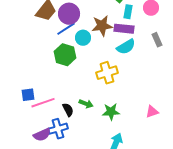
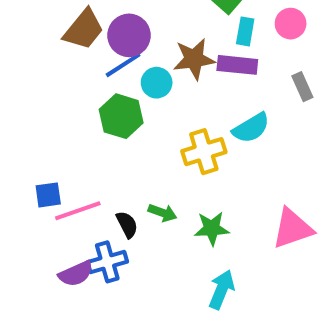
cyan semicircle: (126, 47) -> (251, 128), moved
pink triangle: (152, 112) -> (293, 228), size x1.6

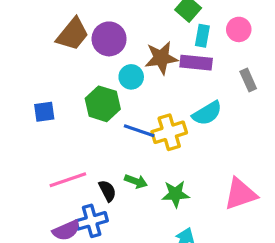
blue line: (123, 65) -> (139, 131), moved, turned 52
blue square: (48, 195) -> (44, 112), moved

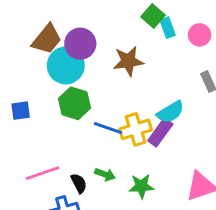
cyan rectangle: (202, 36) -> (168, 28), moved, turned -30
purple rectangle: (196, 63) -> (160, 132), moved, turned -60
cyan circle: (131, 77) -> (66, 65), moved, size x1.6

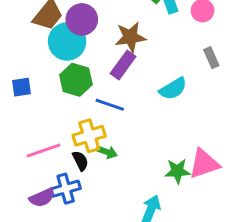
yellow cross: (136, 129) -> (89, 136), moved
purple rectangle: (160, 132) -> (123, 65), moved
green star: (141, 186) -> (177, 171), moved

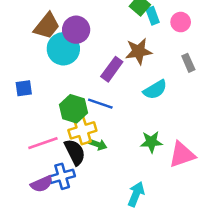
brown star: (130, 37) -> (139, 51), moved
green hexagon: (76, 80) -> (74, 109), moved
black semicircle: (80, 161) -> (75, 152), size x1.5
green star: (177, 171) -> (151, 142), moved

